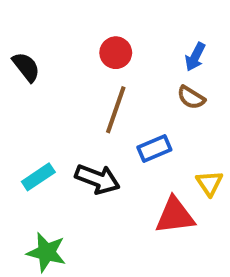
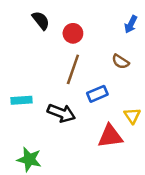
blue arrow: (195, 57) -> (131, 24), moved
black semicircle: (26, 67) -> (41, 20), moved
cyan rectangle: (38, 177) -> (22, 100), moved, turned 30

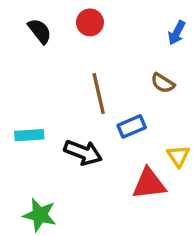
black semicircle: (41, 20) -> (40, 31), moved
red circle: (73, 33) -> (90, 22), moved
brown line: (73, 69) -> (99, 94), turned -32

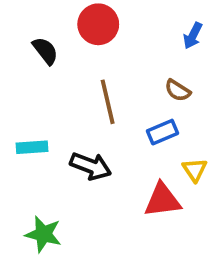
red circle: (90, 22) -> (98, 24), size x1.4
black semicircle: (40, 31) -> (45, 51), moved
blue rectangle: (132, 126) -> (163, 132), moved

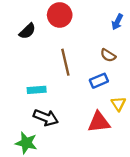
black semicircle: (45, 51) -> (27, 31), turned 84
cyan rectangle: (32, 147) -> (37, 90), moved
black arrow: (91, 166) -> (46, 118), moved

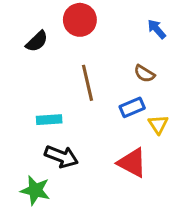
blue arrow: (117, 22) -> (157, 29), turned 112
yellow triangle: (118, 104) -> (158, 124), moved
red triangle: (99, 122) -> (132, 163), turned 35

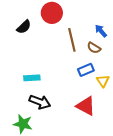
blue arrow: (157, 29) -> (101, 31), moved
brown line: (88, 83) -> (72, 40), moved

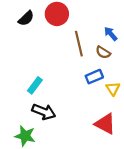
black semicircle: (24, 27) -> (26, 18), moved
cyan rectangle: (32, 78) -> (35, 85), turned -49
red triangle: (86, 106) -> (105, 124), moved

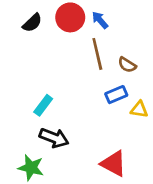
blue arrow: (111, 34) -> (100, 20), moved
yellow triangle: (113, 89) -> (139, 109), turned -48
red triangle: (105, 124) -> (114, 164), moved

